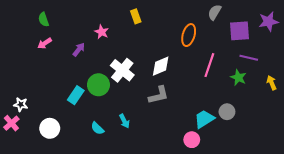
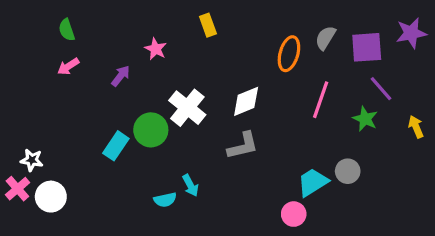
gray semicircle: (215, 12) -> (325, 38), moved
purple line: (249, 58) -> (381, 89), turned 36
white circle: (50, 128) -> (51, 197), moved
cyan semicircle: (97, 128) -> (165, 200), moved, turned -56

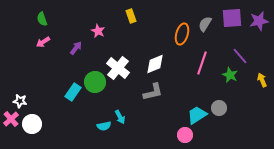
purple square: (367, 47) -> (232, 18), moved

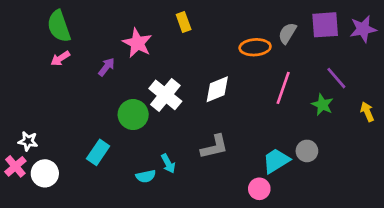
green semicircle: (42, 19) -> (59, 26), size x1.6
pink star: (98, 31) -> (137, 43), size x1.5
orange ellipse: (182, 34) -> (255, 47), turned 70
cyan rectangle: (73, 92) -> (98, 152), moved
gray L-shape: (153, 92) -> (214, 147), moved

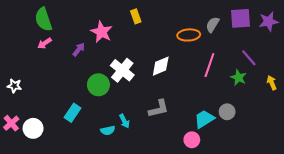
white star: (28, 141) -> (14, 86), moved

